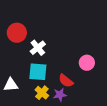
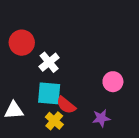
red semicircle: (66, 81) -> (66, 105), moved
purple star: (60, 95) -> (101, 118), moved

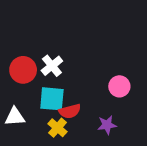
red circle: (22, 43) -> (23, 70), moved
red semicircle: (66, 105) -> (70, 111), turned -54

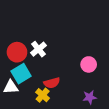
cyan square: (52, 99) -> (21, 74), moved, turned -36
purple star: (107, 125) -> (90, 97), moved

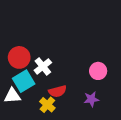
white cross: (38, 49) -> (43, 66), moved
purple star: (90, 97) -> (91, 99), moved

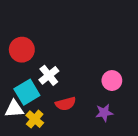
red circle: (19, 57) -> (22, 50), moved
yellow cross: (47, 105) -> (35, 119), moved

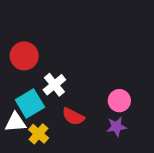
pink circle: (112, 81) -> (119, 101), moved
red semicircle: (66, 104) -> (73, 116), turned 42

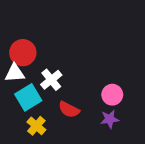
white triangle: (15, 122) -> (15, 73), moved

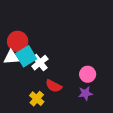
cyan square: (28, 97) -> (26, 56), moved
yellow cross: (36, 126) -> (37, 99), moved

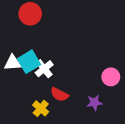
red circle: (18, 41) -> (30, 14), moved
pink circle: (88, 74) -> (111, 77), moved

